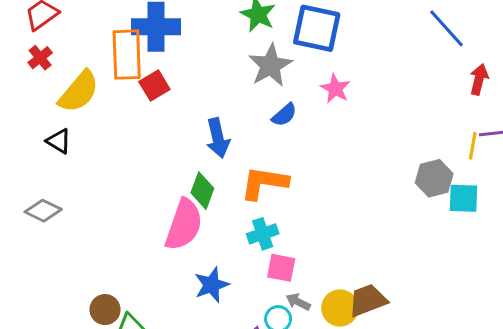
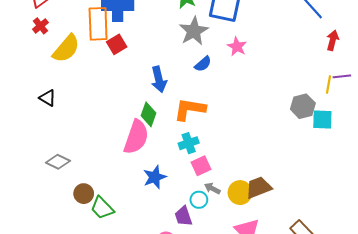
black triangle: (59, 141) -> (48, 98), moved
gray diamond: (43, 211) -> (58, 162), moved
pink square: (281, 268) -> (201, 166), turned -36

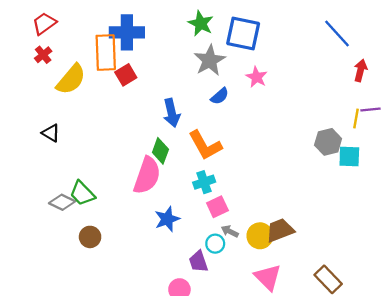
orange L-shape: (190, 109) -> (205, 145), turned -128
green trapezoid: (102, 208) -> (82, 193), moved

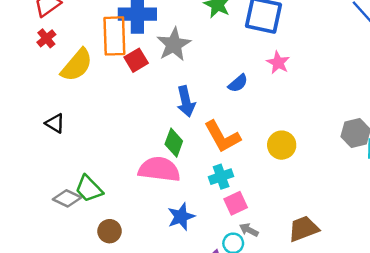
gray star: (210, 60) -> (174, 44), moved
pink semicircle: (147, 175) -> (159, 169), turned -102
yellow circle: (260, 236) -> (282, 145), moved
brown circle: (90, 237) -> (109, 231), moved

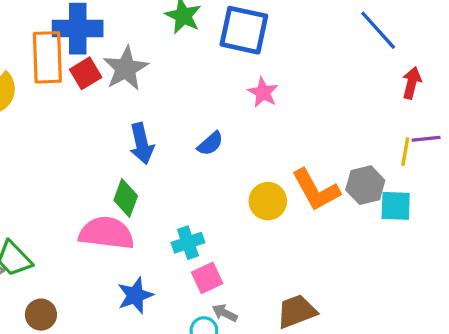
red square: (136, 60) -> (86, 73), moved
blue semicircle: (238, 83) -> (210, 144), moved
orange L-shape: (222, 137) -> (316, 190), moved

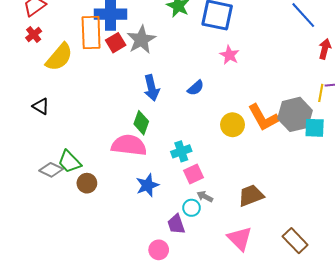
gray hexagon: (365, 185) -> (295, 114), size x1.4
brown circle: (41, 315) -> (87, 183), moved

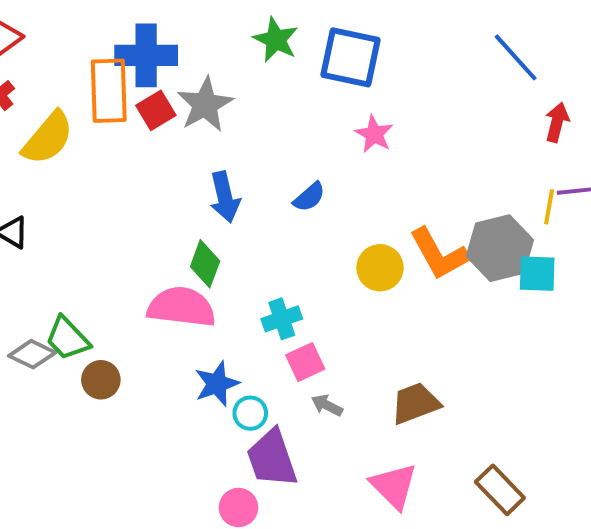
cyan circle: (192, 208) -> (250, 413), moved
purple trapezoid: (176, 224) -> (272, 458), size x1.5

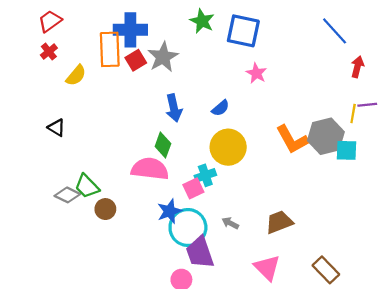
yellow semicircle: (48, 138) -> (76, 75), size x0.7
yellow circle: (380, 268) -> (228, 147), moved, size x1.4
pink square: (305, 362) -> (193, 188), moved
cyan circle: (250, 413) -> (188, 228), size x2.0

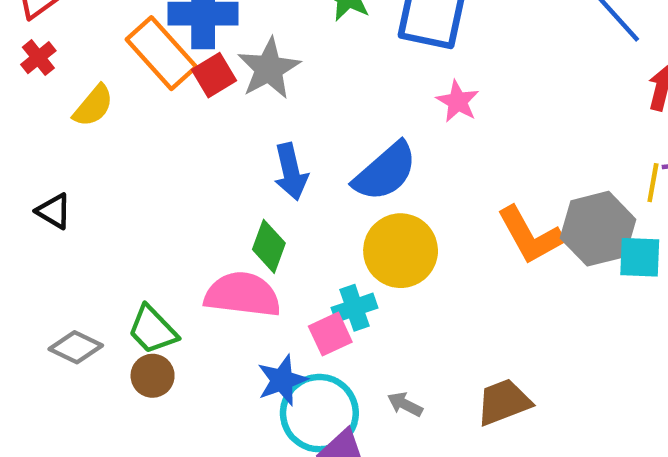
orange rectangle: (110, 49) -> (161, 53), turned -40
blue semicircle: (221, 108) -> (385, 172), size x1.8
green trapezoid: (87, 186) -> (153, 330), moved

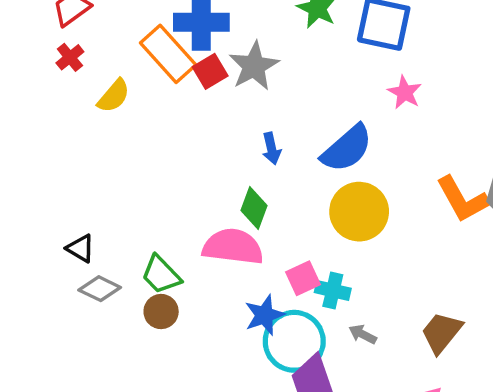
blue arrow: (291, 172) -> (271, 149), size x0.7
black triangle: (54, 211) -> (80, 248), moved
cyan cross: (354, 308) -> (333, 290), moved, turned 32
brown trapezoid: (504, 402) -> (441, 333), turned -30

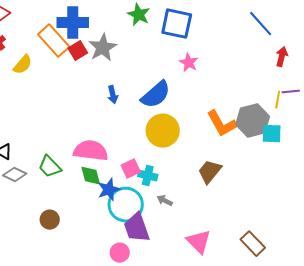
green diamond: (254, 208) -> (91, 176), moved, turned -35
brown circle: (161, 312) -> (50, 220), moved
brown trapezoid: (441, 333) -> (210, 172), moved

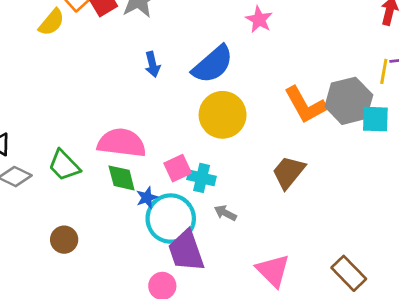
yellow semicircle: (23, 65) -> (51, 22), moved
blue star: (109, 190) -> (147, 198), size x0.7

